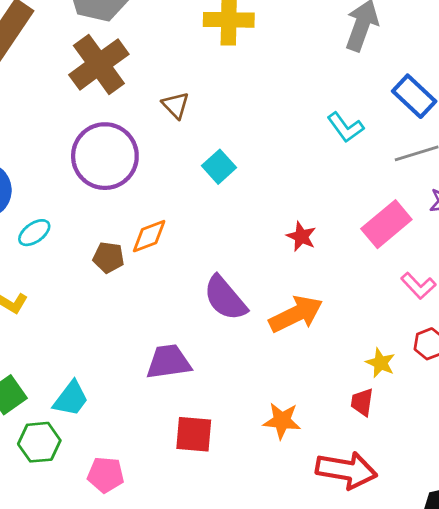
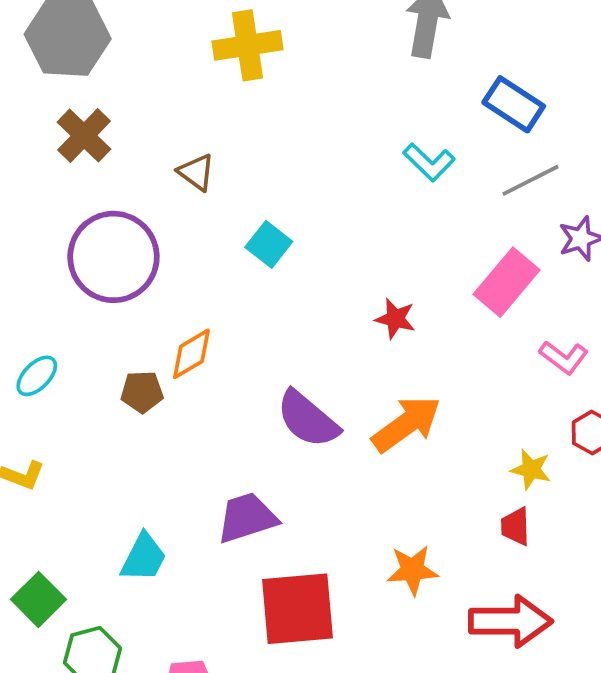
brown cross: (99, 64) -> (84, 136), size x0.7
cyan trapezoid: (71, 399) -> (144, 558), moved
red square: (194, 434) -> (297, 609), size x1.5

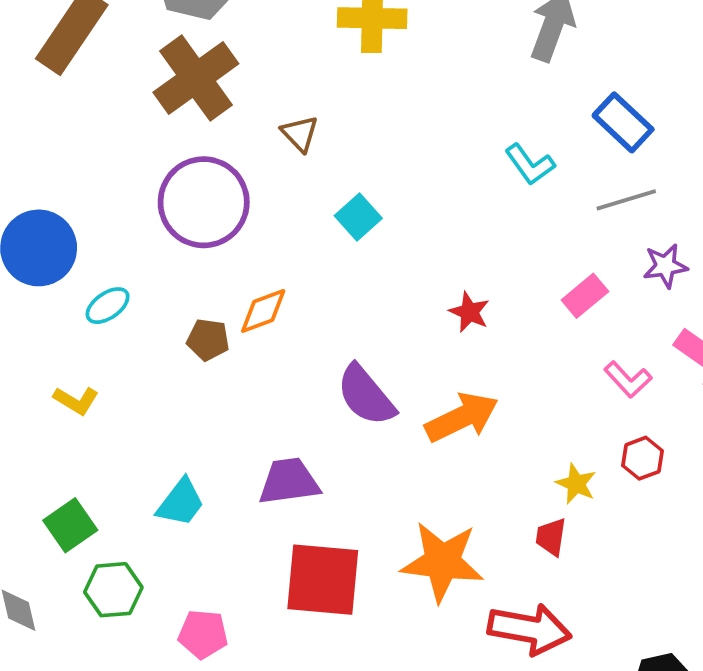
brown cross: (84, 136) -> (196, 78), size x1.5
pink rectangle: (507, 282) -> (585, 296), size x0.7
orange star: (412, 570) -> (442, 562), size x1.6

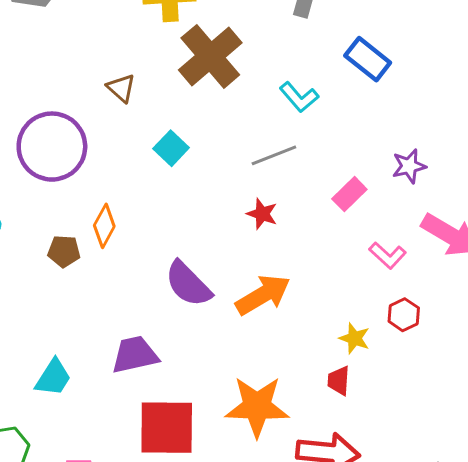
brown cross: (196, 78) -> (210, 56), moved
gray line: (626, 200) -> (274, 155), moved
orange diamond: (263, 311) -> (104, 226), turned -36

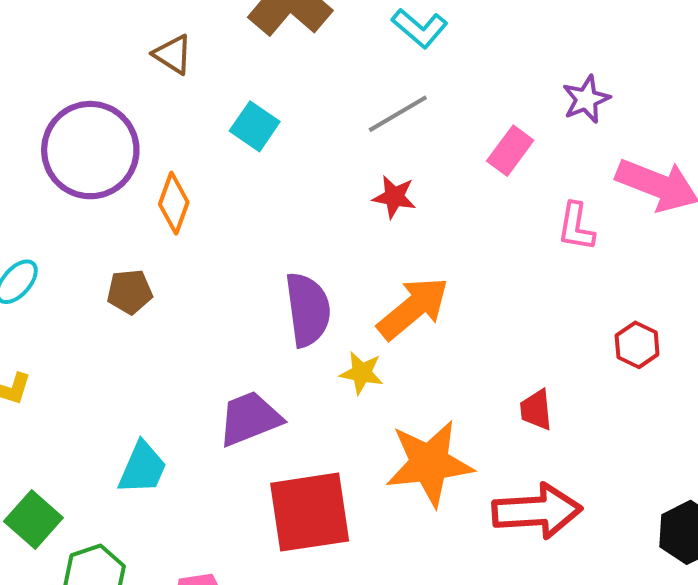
orange diamond: (104, 226) -> (174, 203), moved
pink L-shape: (388, 255) -> (576, 227), turned 66
purple semicircle: (188, 284) -> (308, 310), turned -134
red hexagon: (404, 315) -> (637, 345), moved
yellow star: (355, 338) -> (362, 373), moved

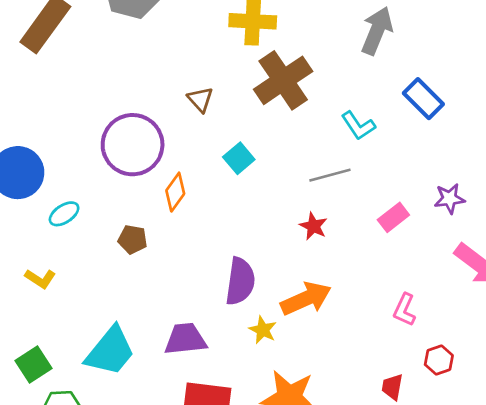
pink L-shape: (576, 227) -> (404, 310), moved
red trapezoid: (536, 410) -> (392, 387), moved
cyan trapezoid: (142, 468) -> (110, 351), size x1.5

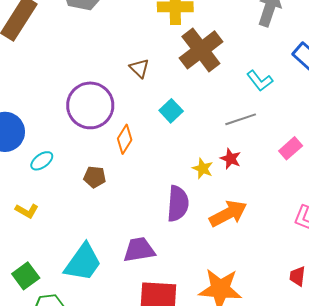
yellow star: (263, 330) -> (203, 168), moved

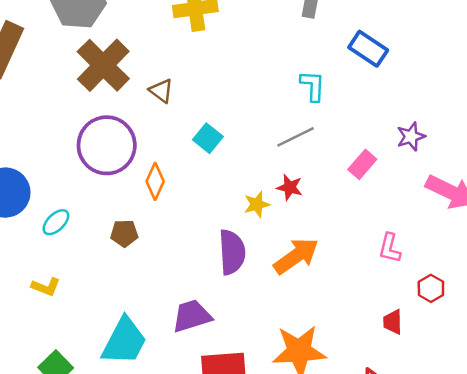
brown cross: (201, 50) -> (103, 65), moved
cyan L-shape: (260, 81) -> (313, 86), turned -132
yellow star: (203, 168) -> (257, 204), turned -30

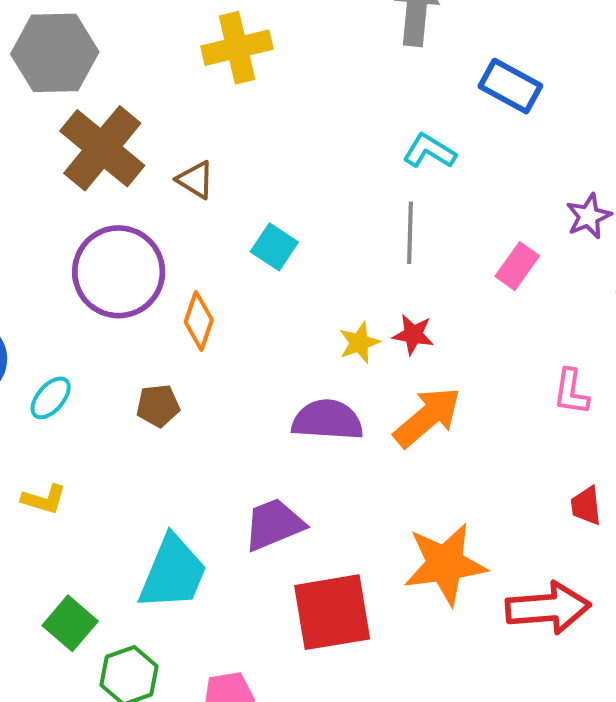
cyan L-shape: (313, 86) -> (429, 151), turned -56
gray line: (296, 137) -> (410, 233), turned -57
red star: (290, 187) -> (413, 335), moved
purple semicircle: (232, 252) -> (327, 420), turned -78

